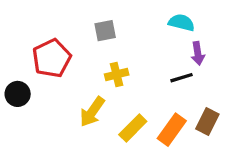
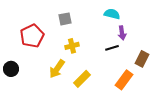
black circle: (18, 94) -> (11, 69), moved
brown rectangle: (207, 122) -> (142, 59), moved
orange rectangle: (172, 130) -> (124, 80), moved

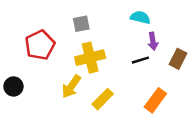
yellow cross: (72, 46) -> (90, 58), size x1.6
brown rectangle: (142, 59) -> (178, 59), moved

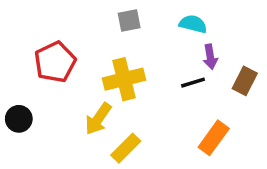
gray square: (81, 24) -> (129, 21), moved
yellow rectangle: (103, 99) -> (126, 148), moved

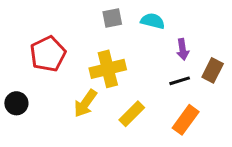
cyan semicircle: (193, 24) -> (153, 21), moved
black line: (193, 83) -> (180, 81), moved
yellow rectangle: (126, 148) -> (132, 114), moved

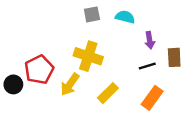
red pentagon: (48, 54) -> (39, 70), moved
yellow cross: (108, 69) -> (88, 56), turned 32
brown rectangle: (213, 70) -> (174, 57), turned -30

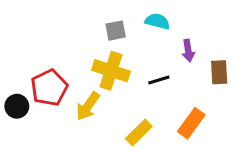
gray square: (92, 14) -> (116, 31), moved
black line: (147, 66) -> (159, 80), moved
yellow rectangle: (108, 93) -> (139, 132), moved

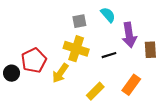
cyan semicircle: (157, 21) -> (108, 15), turned 35
purple arrow: (188, 51) -> (129, 35), size x1.6

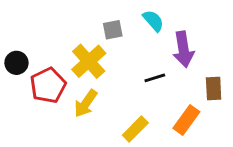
yellow cross: (76, 49) -> (89, 61), moved, turned 30
brown rectangle: (150, 50) -> (214, 88), moved
black circle: (12, 73) -> (16, 63), moved

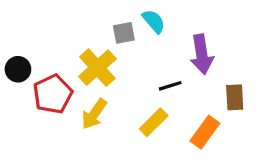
cyan semicircle: (153, 21) -> (154, 21), moved
yellow rectangle: (135, 129) -> (154, 122), moved

